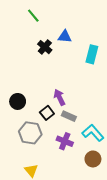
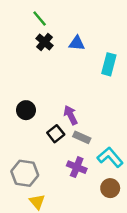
black cross: (45, 47) -> (45, 42), moved
black circle: (18, 101) -> (26, 110), moved
gray hexagon: (30, 133) -> (25, 173), moved

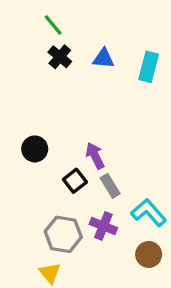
cyan rectangle: (109, 64) -> (149, 67), moved
gray rectangle: (82, 137) -> (110, 186), turned 35
gray hexagon: (25, 173) -> (63, 234), moved

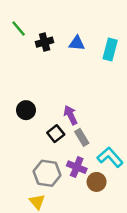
green line: (53, 25) -> (19, 28), moved
black cross: (60, 57) -> (45, 42), turned 35
brown circle: (149, 254) -> (97, 182), moved

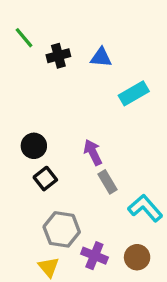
cyan rectangle: (110, 50) -> (134, 93), moved, turned 45
black square: (56, 134) -> (45, 179), moved
purple cross: (77, 167) -> (94, 256), moved
brown circle: (97, 182) -> (137, 257), moved

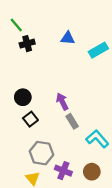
black cross: (58, 56) -> (27, 44), moved
cyan rectangle: (134, 93) -> (98, 50), moved

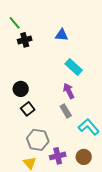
cyan rectangle: (98, 50) -> (74, 67), moved, turned 72
purple arrow: (62, 102) -> (69, 91), moved
purple cross: (63, 171) -> (58, 156), turned -35

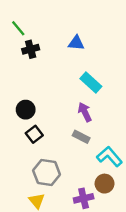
gray rectangle: (66, 111) -> (81, 137), turned -32
purple cross: (58, 156) -> (84, 198), moved
brown circle: (84, 157) -> (105, 184), moved

